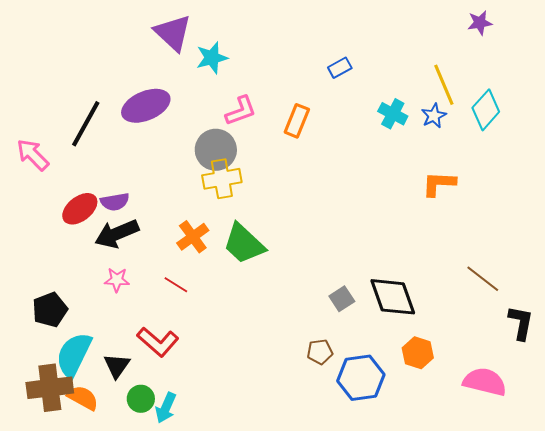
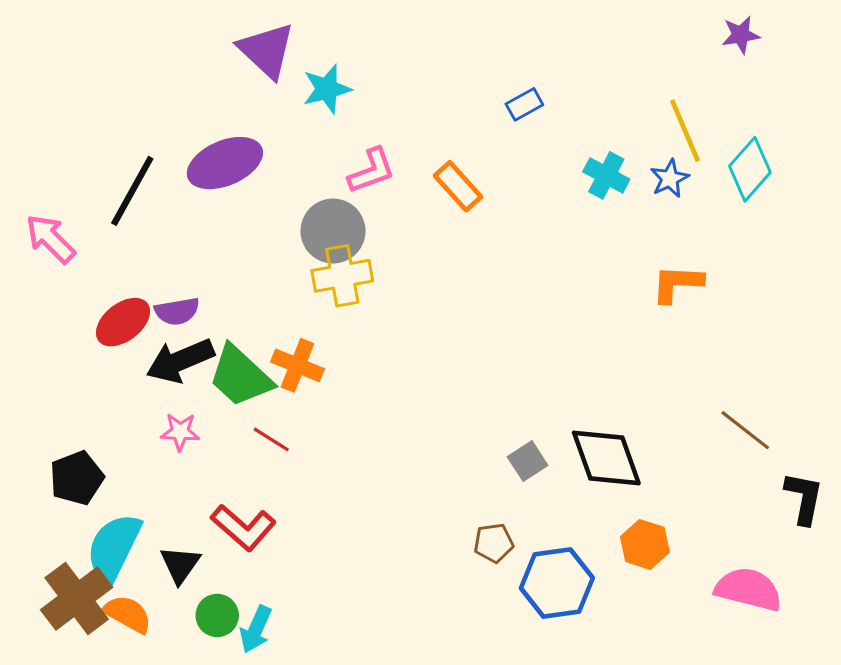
orange rectangle: (297, 121) -> (458, 186), turned -64
orange cross: (193, 237) -> (297, 365), turned -32
green trapezoid: (244, 244) -> (240, 376), moved
brown cross: (50, 388) -> (77, 598), turned -30

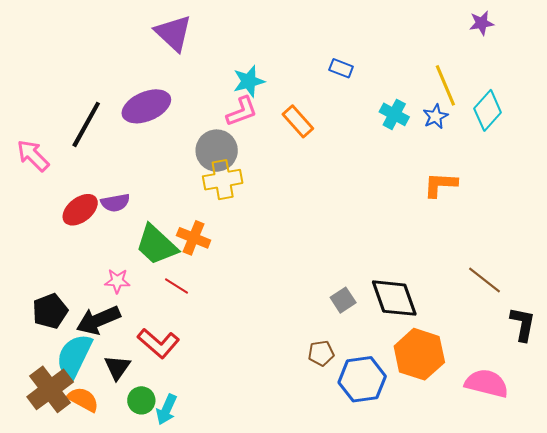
cyan star: (327, 89) -> (249, 81), moved
blue rectangle: (524, 104) -> (341, 68), turned 50
black arrow: (180, 361) -> (98, 320), moved
orange hexagon: (645, 544) -> (419, 354), size x1.6

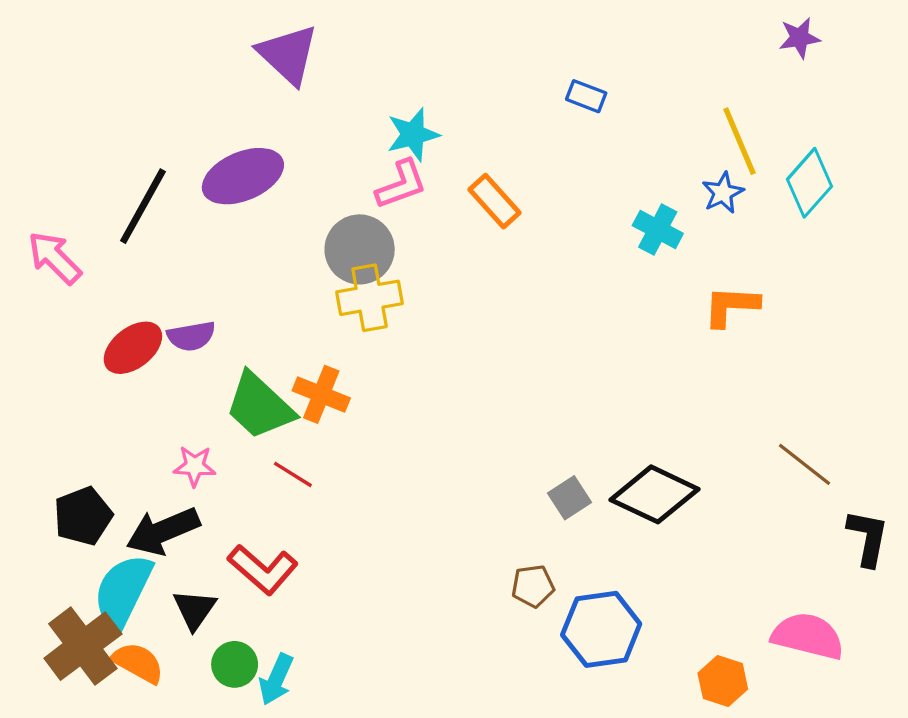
blue rectangle: (341, 68) -> (586, 96), moved
cyan cross: (394, 114) -> (658, 229), moved
black diamond: (394, 298) -> (655, 494), turned -45
orange hexagon: (419, 354) -> (723, 681), moved, size x0.6

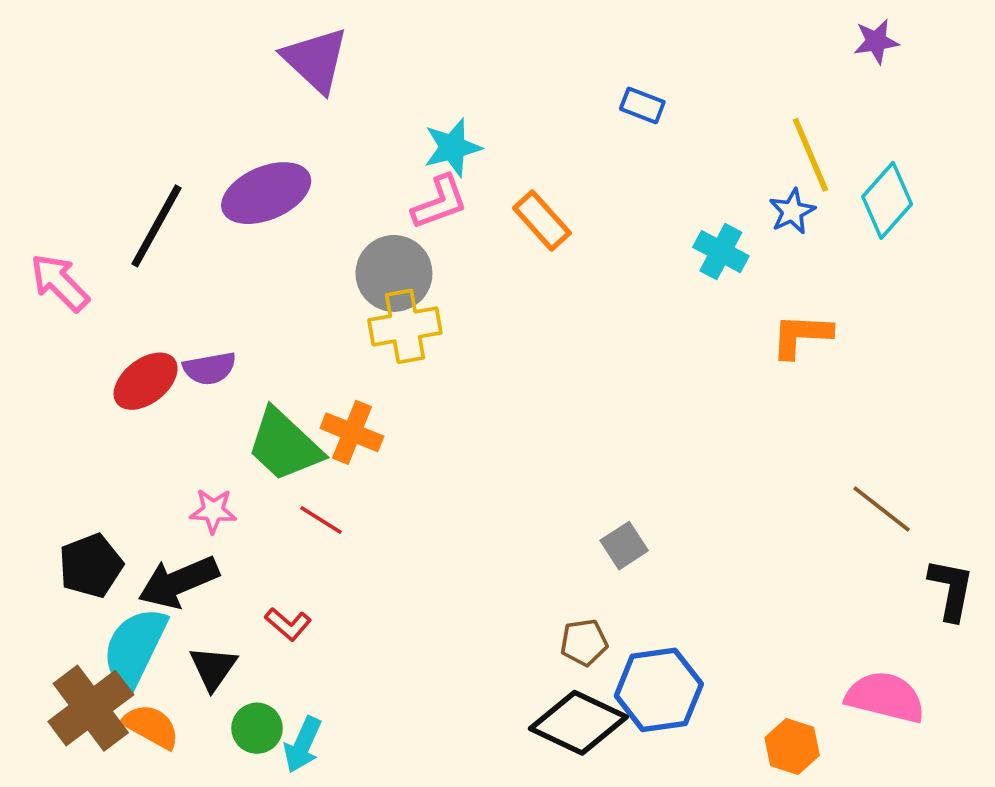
black diamond: (655, 494) -> (578, 723), moved
red L-shape: (263, 569) -> (288, 624), size x0.6

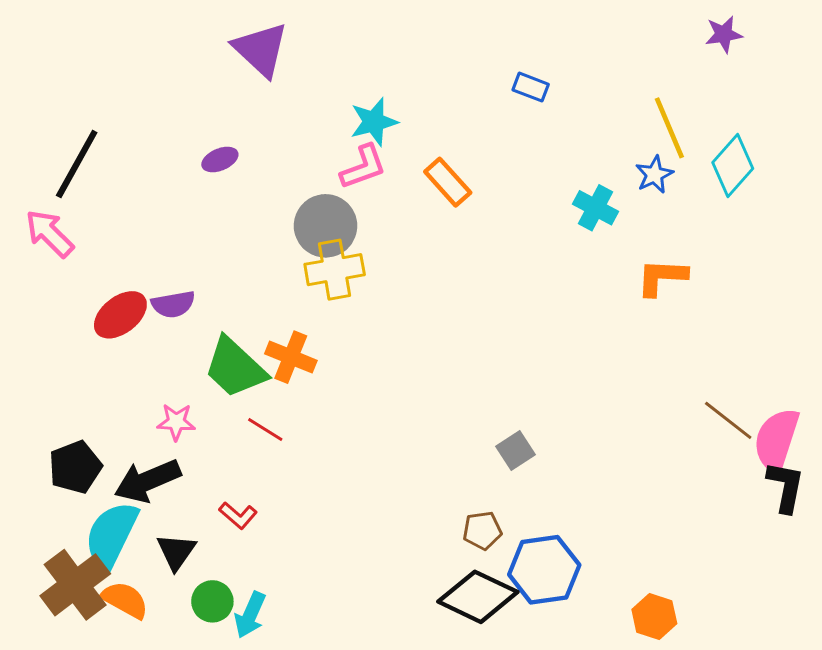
purple ellipse: (266, 193) -> (220, 159), size x0.5
black line: (157, 226) -> (77, 164), moved
pink semicircle: (885, 697) -> (776, 440), moved, turned -86

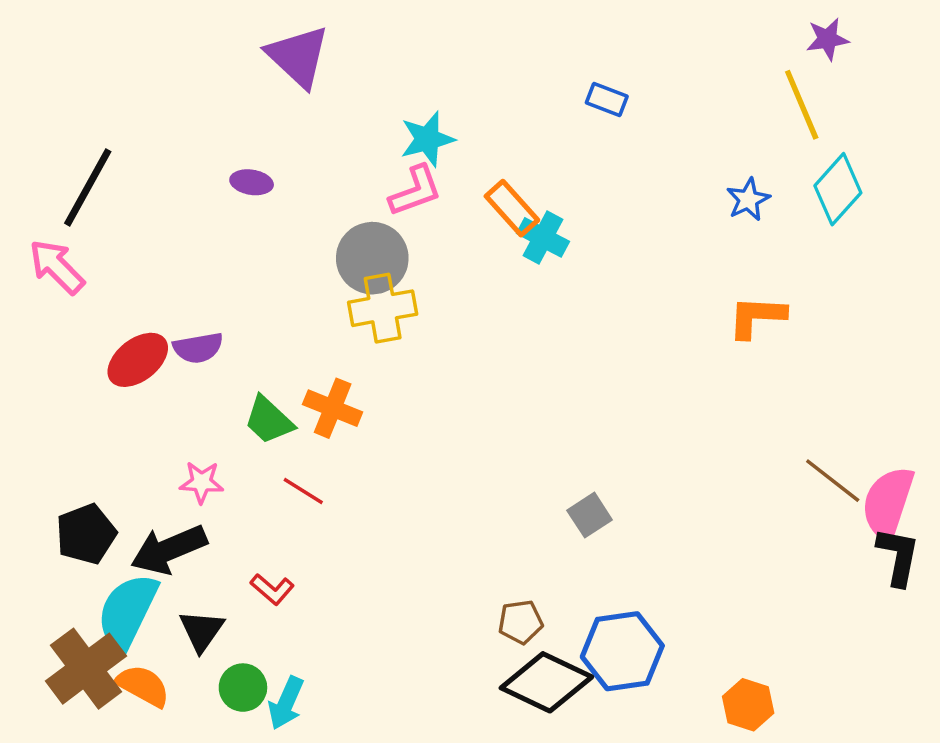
yellow line: (669, 128) -> (802, 105), moved
purple ellipse: (220, 159) -> (252, 182), turned 32
cyan cross: (595, 208) -> (543, 237), moved
green trapezoid: (235, 368) -> (269, 420), size x0.7
brown pentagon: (482, 531) -> (521, 622), moved

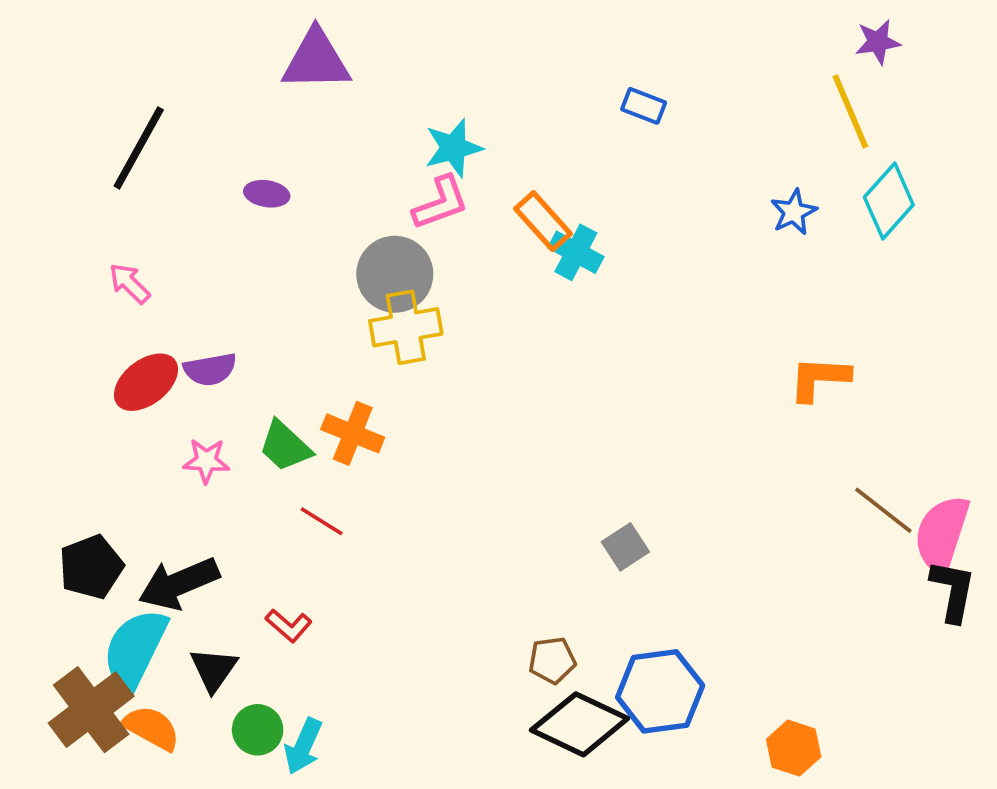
purple triangle: (298, 56) -> (316, 60), turned -44
black line: (88, 187) -> (139, 148), moved
pink arrow: (57, 267) -> (130, 283), moved, size x0.7
orange L-shape: (757, 317) -> (819, 379), moved
pink star: (202, 482) -> (206, 461), moved

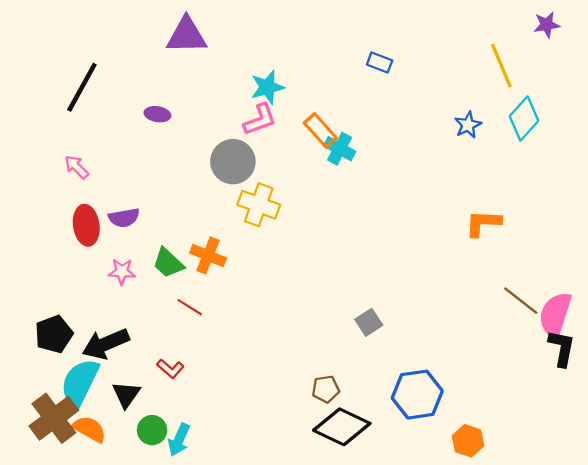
purple star: (878, 42) -> (547, 25), moved
yellow cross: (406, 327) -> (259, 205), moved, turned 30
red ellipse: (146, 382) -> (86, 225), turned -60
blue hexagon: (660, 691) -> (417, 395), moved

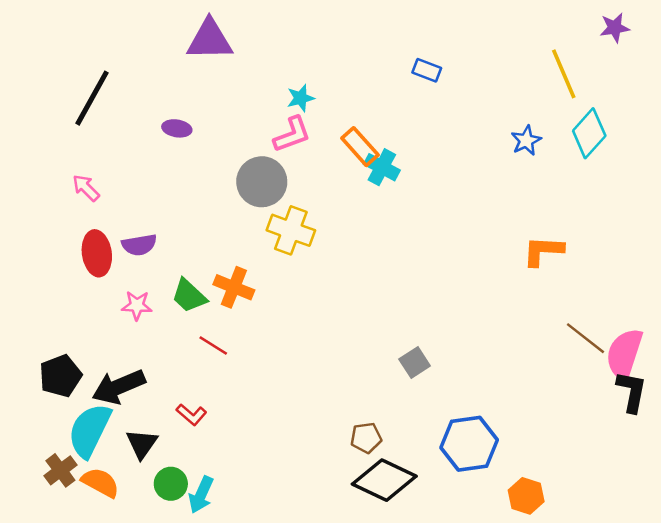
cyan star: (267, 87) -> (301, 98), size x0.7
brown cross: (54, 418) -> (60, 470), size x0.6

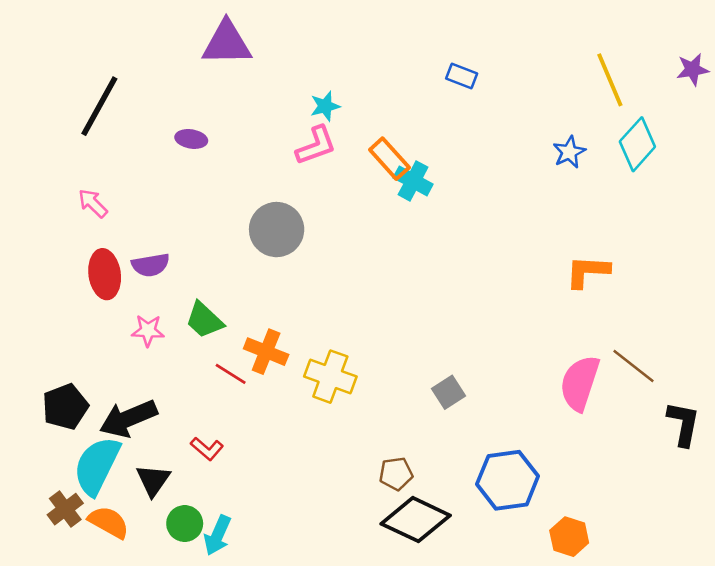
purple star: (615, 28) -> (693, 69), moved
gray circle: (262, 182) -> (277, 230), moved
yellow cross: (291, 230) -> (330, 377), moved
orange cross: (234, 287) -> (266, 352), moved
pink semicircle: (624, 354) -> (580, 383), moved

